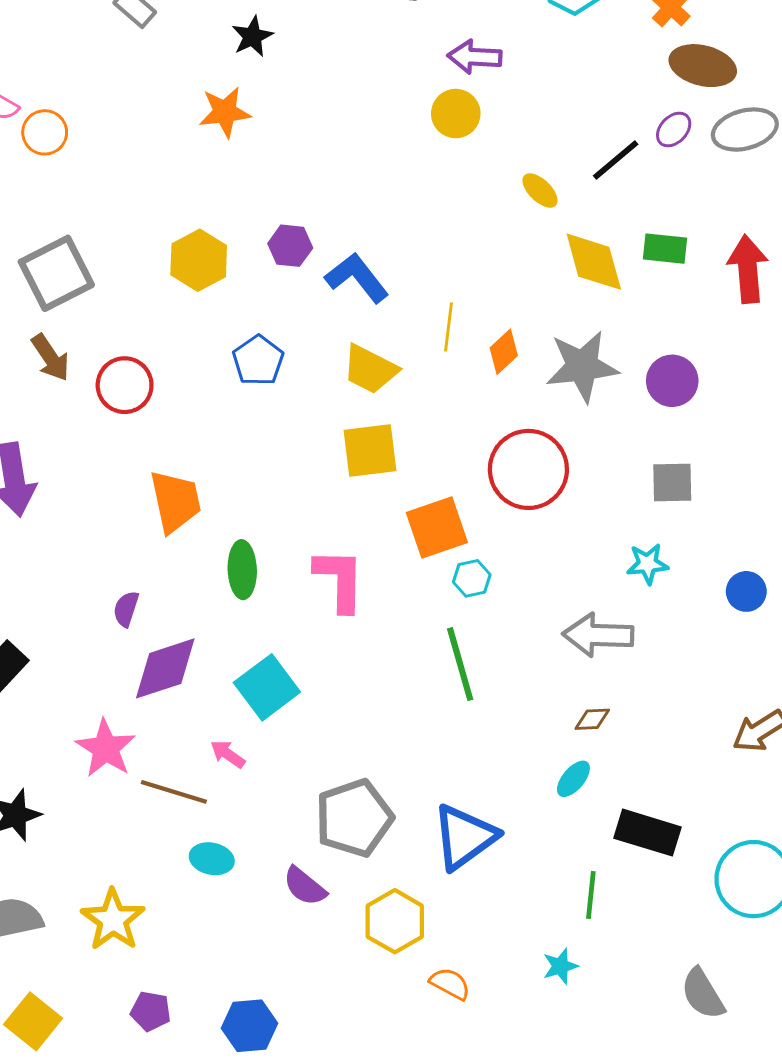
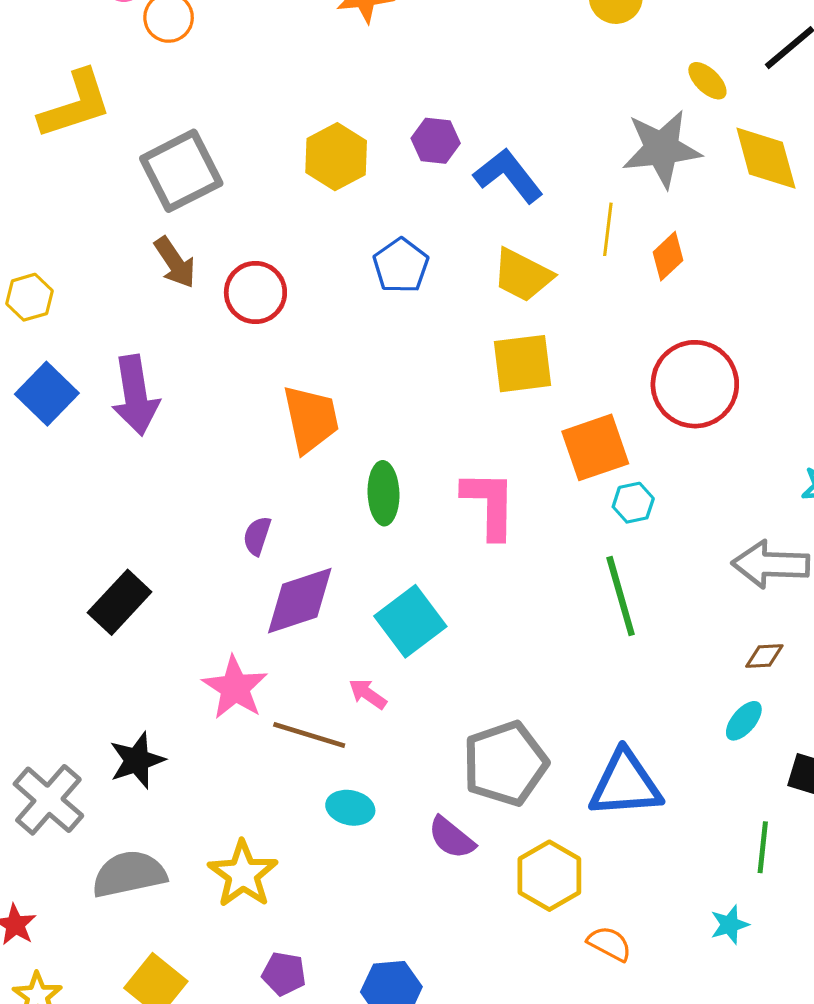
gray star: (582, 366) -> (662, 149), moved
blue triangle: (464, 837) -> (625, 784), turned 32

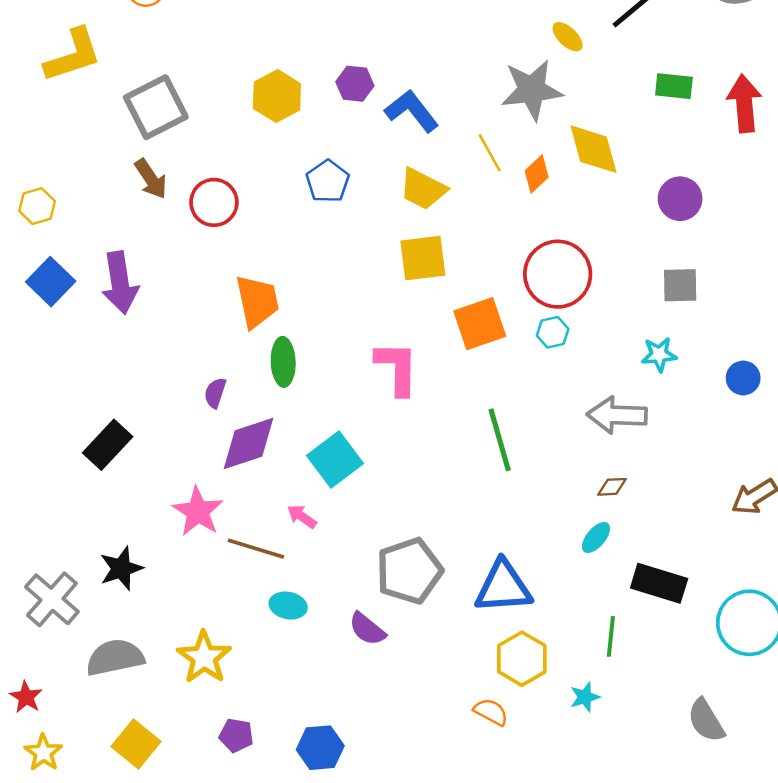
yellow diamond: (766, 158) -> (594, 149), moved
yellow line: (608, 229) -> (490, 153), turned -36
green ellipse: (383, 493) -> (283, 362), moved
cyan hexagon: (633, 503) -> (553, 332), moved
yellow hexagon: (549, 876) -> (522, 659), moved

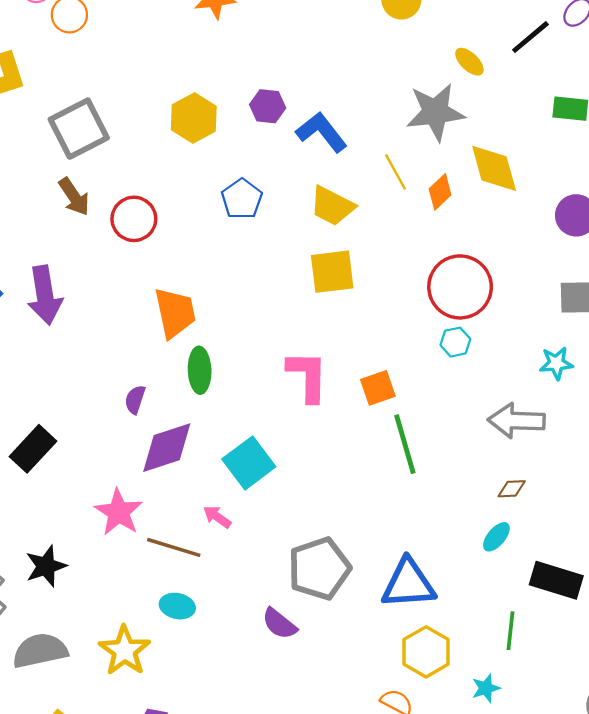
orange square: (480, 324) -> (378, 388), moved, size x0.7
cyan ellipse: (288, 606) -> (177, 606), moved

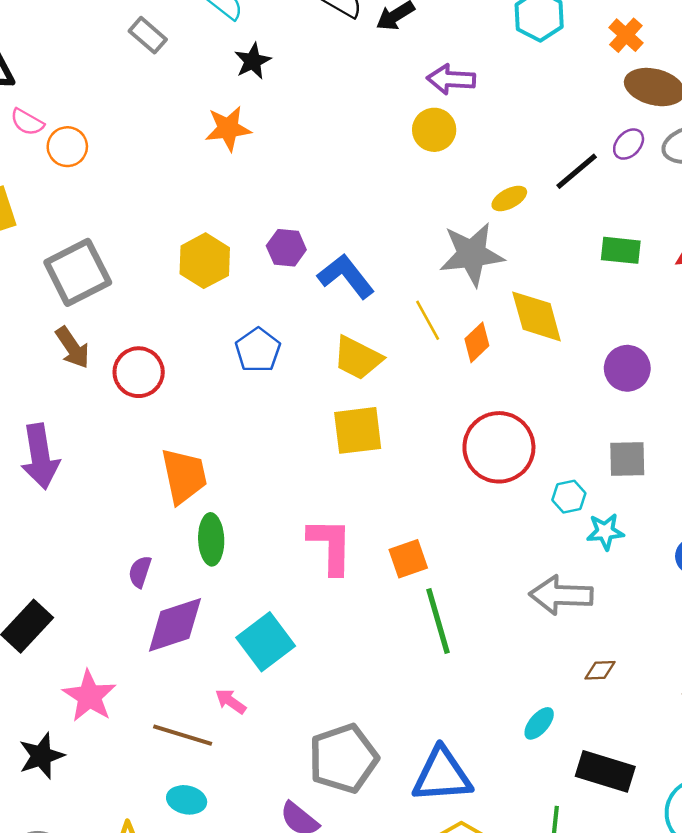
yellow ellipse: (469, 62) -> (509, 198), turned -72
cyan hexagon: (455, 342) -> (569, 497), moved
brown diamond: (512, 489) -> (600, 670), moved
pink star: (119, 512) -> (89, 696), moved

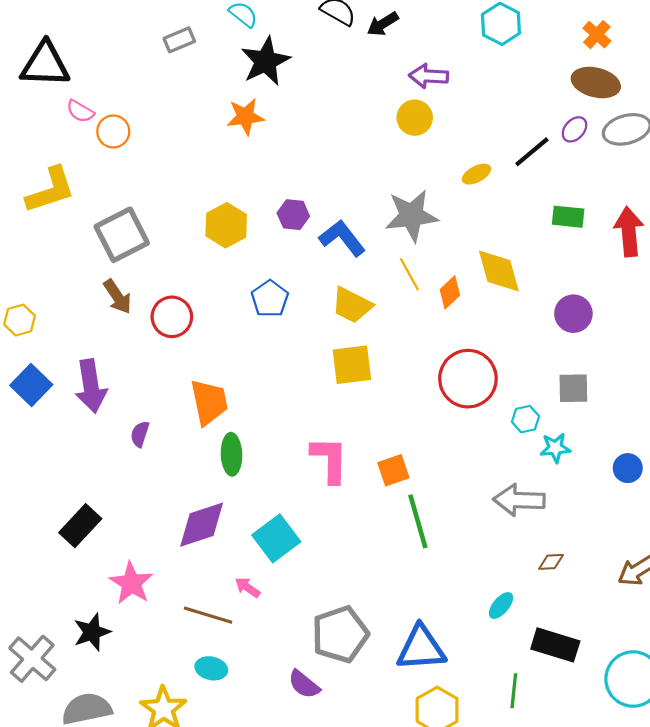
gray rectangle: (148, 35) -> (179, 40), turned -64
orange cross: (626, 35) -> (597, 35), moved
black star: (253, 61) -> (266, 61), size x1.6
gray star: (472, 254) -> (412, 216), moved
purple semicircle: (140, 572) -> (140, 434), moved

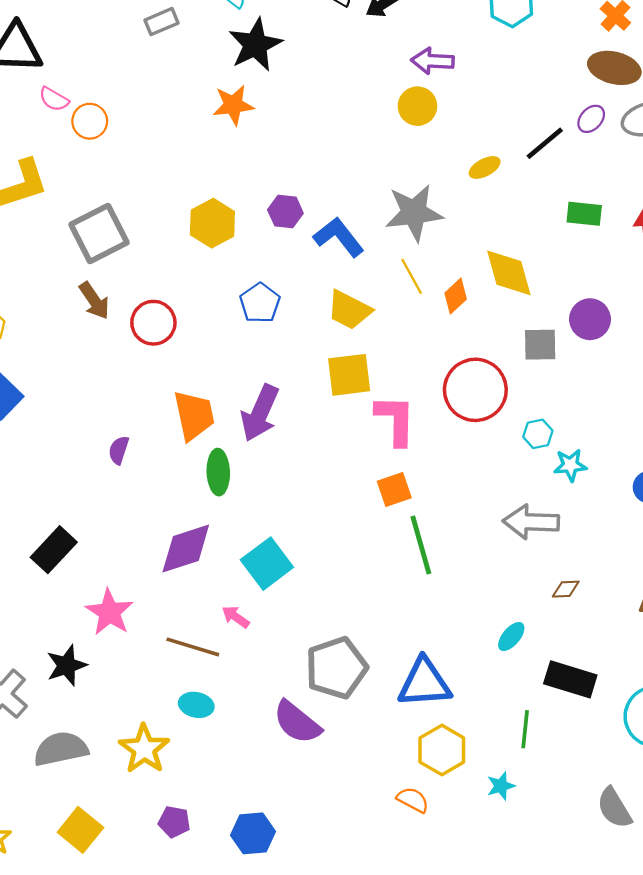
purple arrow: (91, 386) -> (260, 413), moved, turned 33
gray square: (573, 388) -> (540, 345), moved
pink L-shape: (329, 460) -> (395, 420), moved
purple semicircle: (304, 684) -> (297, 722), size x1.4

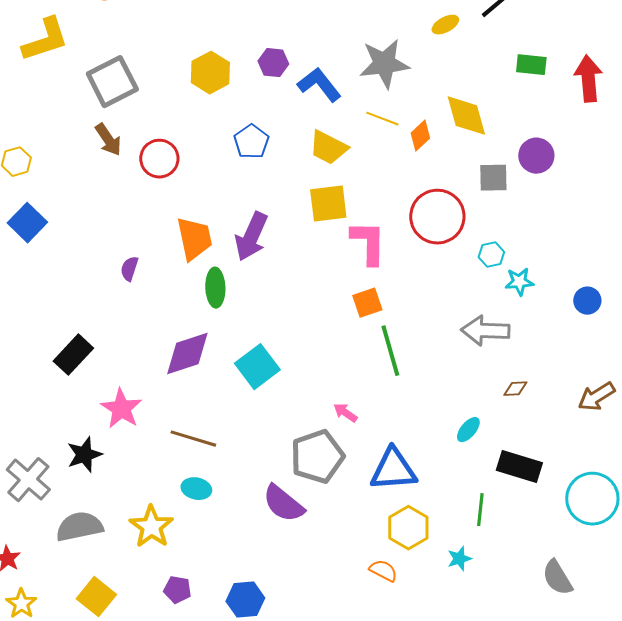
yellow line: (412, 276) -> (382, 119), turned -40
pink arrow: (236, 617) -> (345, 413), moved

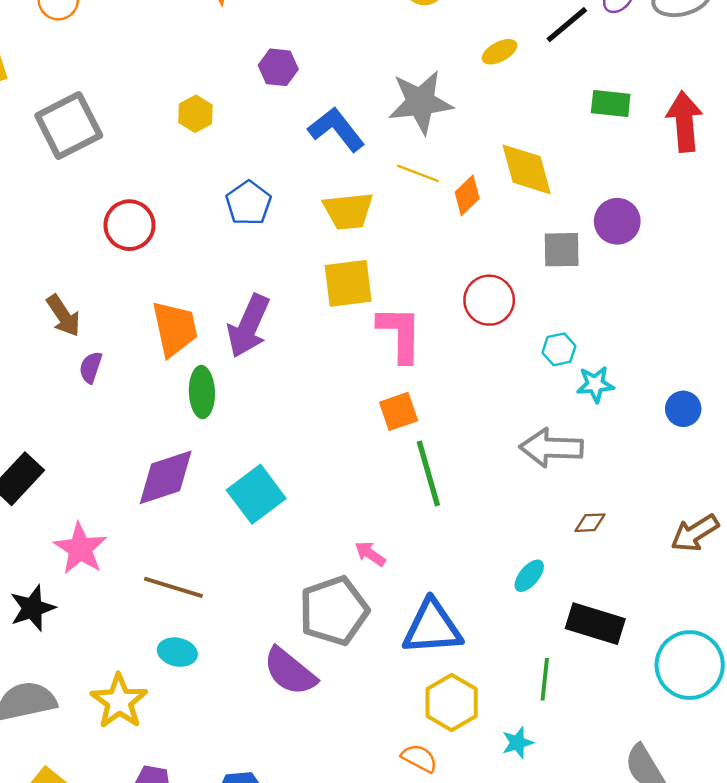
purple hexagon: (273, 63) -> (278, 67), moved
yellow hexagon: (210, 73) -> (195, 114), size x0.7
brown arrow: (108, 140) -> (63, 316), moved
yellow trapezoid: (328, 148) -> (348, 211), turned -33
red circle: (437, 217) -> (489, 300), size x0.7

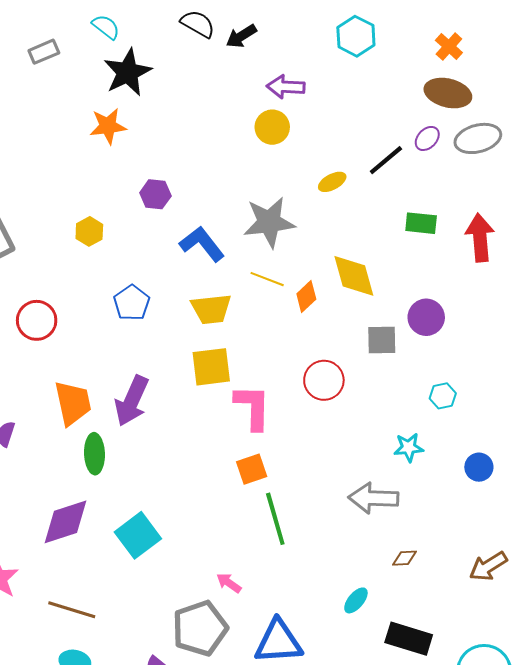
cyan hexagon: (559, 349) -> (443, 396), moved

